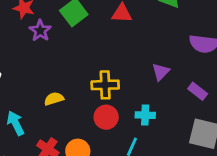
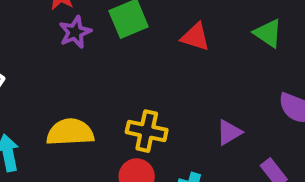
yellow semicircle: (54, 99) -> (70, 132), size x1.6

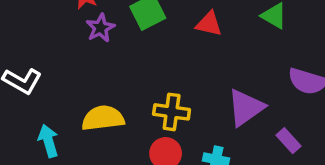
purple triangle: (229, 132) -> (246, 108), size x1.6

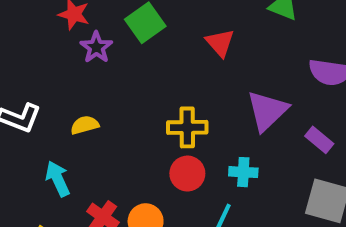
red triangle: (209, 24) -> (220, 43), moved, turned 44
yellow semicircle: (103, 118) -> (85, 125), moved, size x0.6

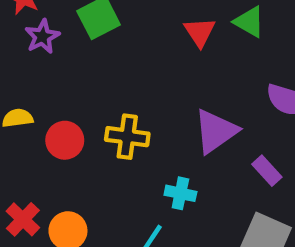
red triangle: (220, 43) -> (200, 32), moved
red circle: (187, 174) -> (65, 140), moved

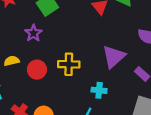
purple star: (42, 37) -> (33, 33), moved

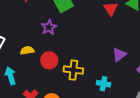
purple triangle: (114, 57) -> (119, 55), size x0.7
yellow cross: (69, 64) -> (73, 70), moved

